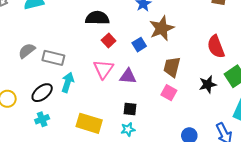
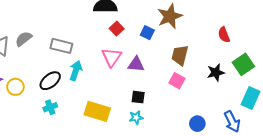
blue square: (139, 45) -> (147, 33), turned -32
red semicircle: (216, 47) -> (224, 35), size x0.7
gray semicircle: (27, 51) -> (24, 39), moved

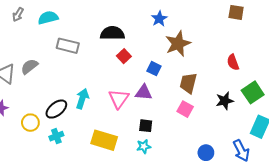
blue square: (147, 33) -> (154, 69), moved
gray rectangle: (61, 46) -> (68, 46), moved
pink triangle: (112, 57) -> (119, 99), moved
yellow circle: (15, 87) -> (30, 123), moved

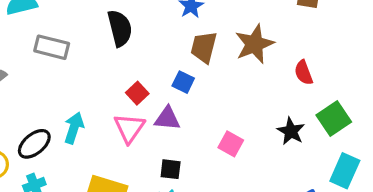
black semicircle: (112, 33) -> (120, 28), turned 75
brown star: (178, 44) -> (254, 44), moved
red square: (124, 56) -> (137, 93), moved
brown trapezoid: (188, 83) -> (204, 47), moved
black star: (225, 101) -> (291, 131), turned -30

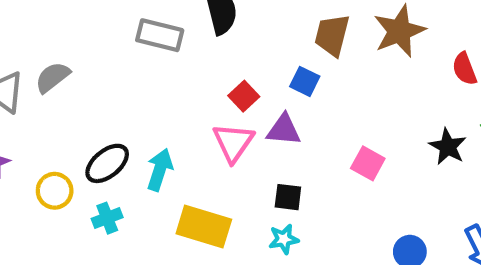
gray rectangle: (52, 47) -> (160, 35), moved
cyan arrow: (74, 128) -> (160, 170), moved

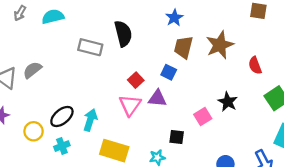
black star: (448, 147) -> (228, 102), moved
pink square: (368, 163) -> (203, 117), turned 30
black square: (288, 197) -> (177, 137), moved

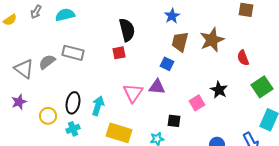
gray rectangle: (90, 47) -> (73, 53), moved
red square: (136, 80) -> (119, 53), moved, turned 32
black ellipse: (62, 117) -> (73, 103), turned -40

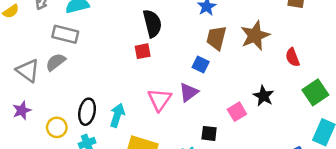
gray rectangle: (73, 53) -> (65, 34), moved
purple triangle: (157, 87) -> (189, 92), turned -42

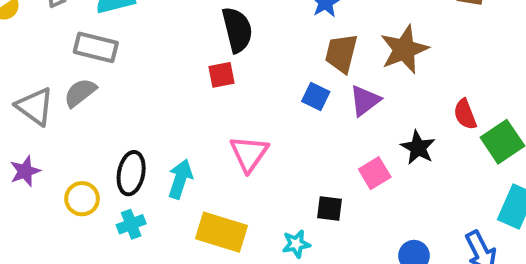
red semicircle: (292, 57) -> (465, 114), moved
purple triangle: (189, 92) -> (365, 100), moved

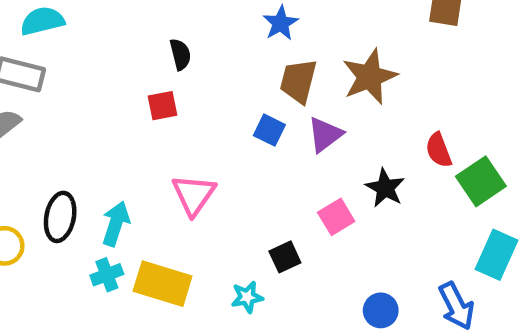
black semicircle: (237, 30) -> (180, 54), size x0.6
black square: (330, 209) -> (285, 257), turned -32
cyan cross: (131, 224) -> (107, 275), moved

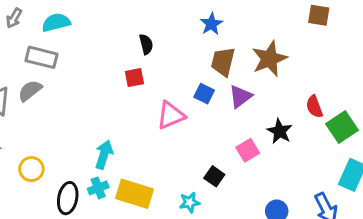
pink triangle: (194, 195) -> (171, 115), moved, turned 32
black ellipse: (60, 217) -> (68, 198), moved
black square: (285, 257) -> (214, 176), turned -30

